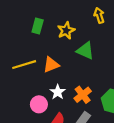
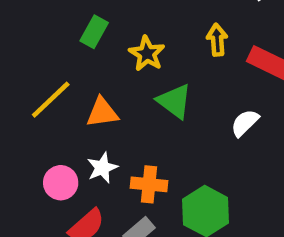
yellow star: (66, 30) -> (147, 54), turned -30
yellow line: (24, 65) -> (51, 100), turned -40
orange cross: (83, 95) -> (149, 184), turned 30

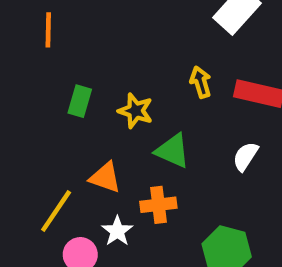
yellow line: (51, 100) -> (56, 211), moved
orange triangle: (102, 112) -> (105, 177), turned 40
orange cross: (149, 184) -> (158, 205), moved

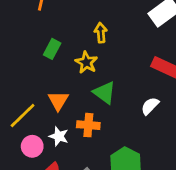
yellow arrow: (201, 82) -> (101, 33), moved
orange triangle: (105, 177) -> (58, 101), turned 30
white star: (117, 231) -> (59, 136), turned -30

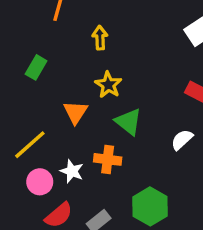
yellow arrow: (101, 33) -> (100, 38), moved
green rectangle: (52, 49) -> (36, 67), moved
orange triangle: (58, 101) -> (75, 112), moved

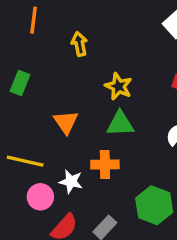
yellow star: (108, 85) -> (119, 86), moved
green triangle: (128, 122) -> (120, 124), turned -32
yellow line: (30, 145) -> (25, 161), turned 63

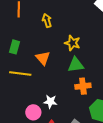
orange triangle: (66, 122) -> (43, 58), moved
yellow line: (25, 161) -> (20, 73), moved
orange cross: (105, 165) -> (83, 86), moved

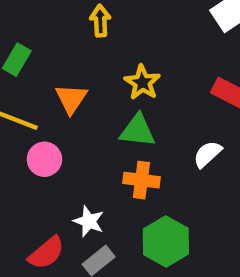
white star: (50, 102) -> (89, 221), moved
pink circle: (33, 112) -> (44, 159), moved

